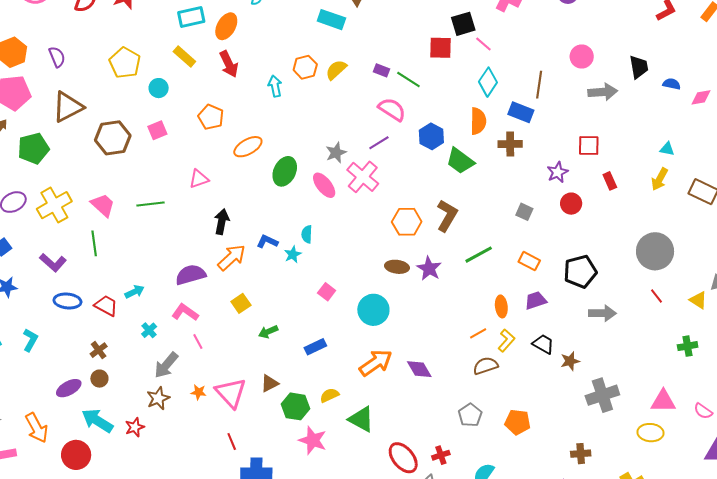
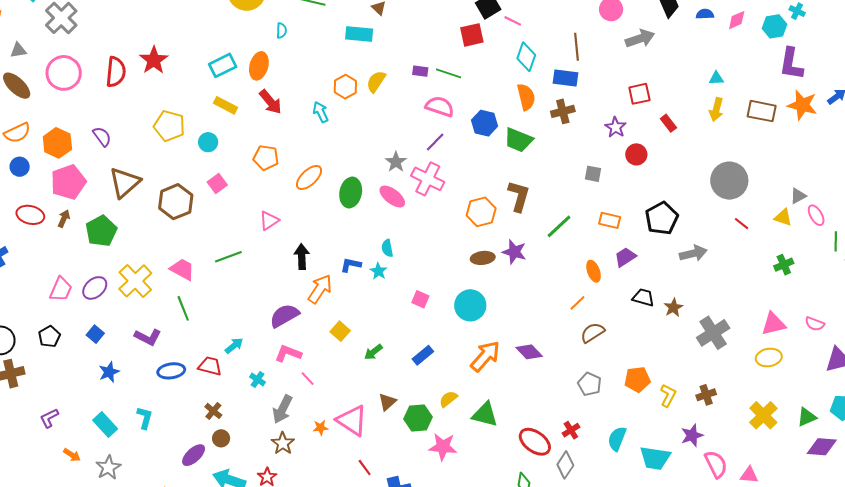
yellow L-shape: (506, 341) -> (668, 396), moved

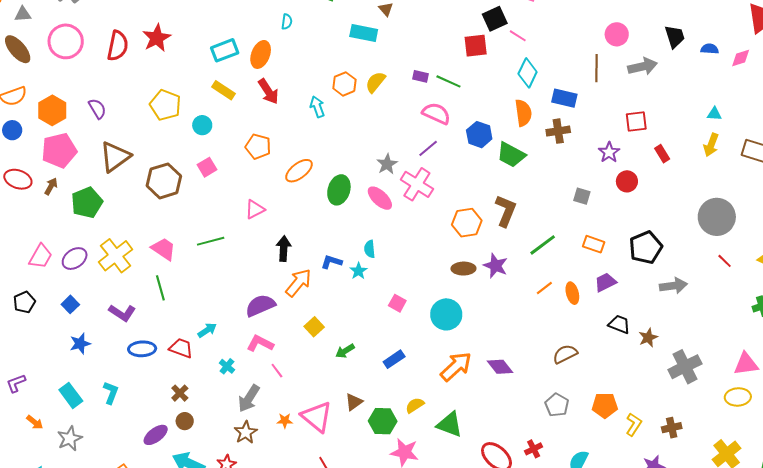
brown line: (577, 47) -> (597, 68), moved
orange line: (578, 303) -> (544, 288), moved

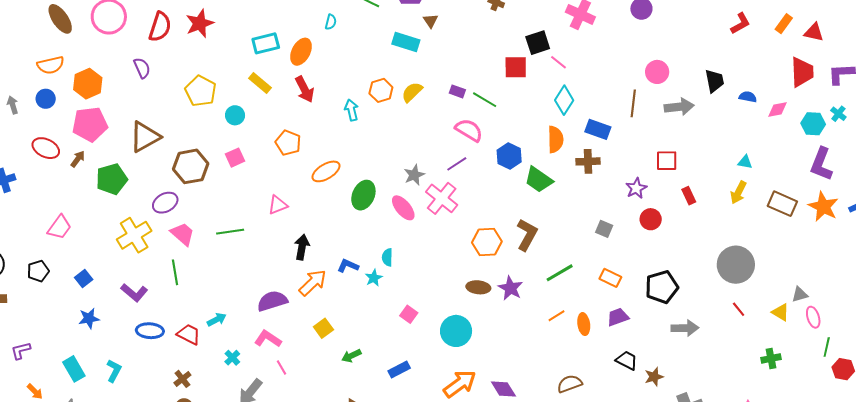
purple semicircle: (97, 109) -> (142, 68), moved
purple ellipse: (75, 259) -> (165, 203), moved

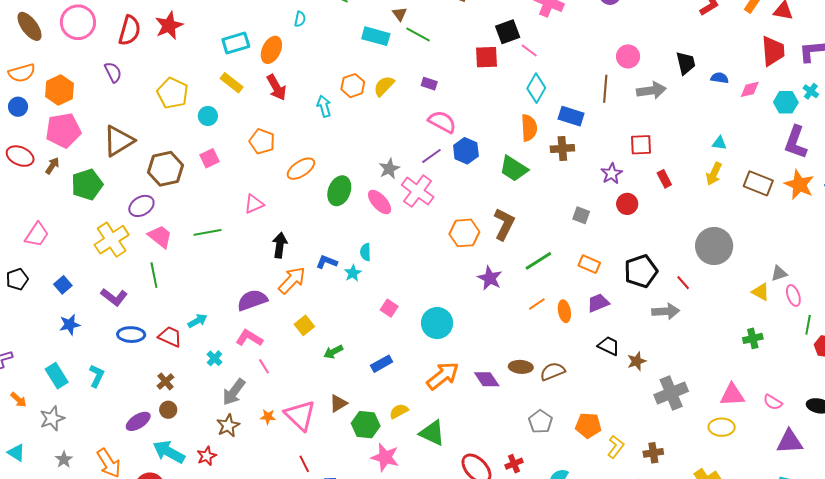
green line: (485, 100) -> (418, 35), moved
blue hexagon: (509, 156) -> (466, 151), moved
brown ellipse: (478, 287) -> (521, 367), moved
red line: (739, 309) -> (683, 283), moved

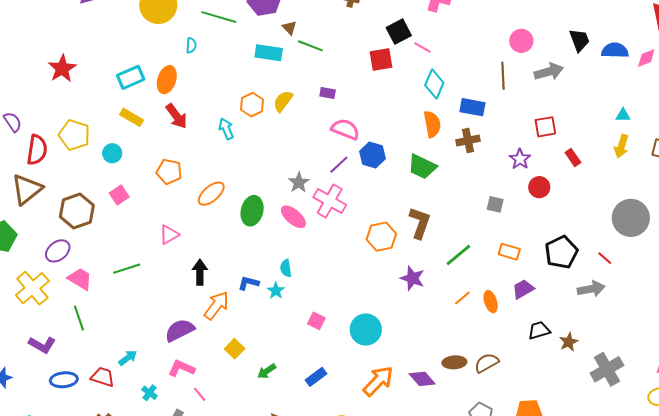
red semicircle: (129, 30) -> (37, 150), moved
blue semicircle: (720, 78) -> (615, 50), size x1.5
black trapezoid: (609, 346) -> (539, 330), turned -35

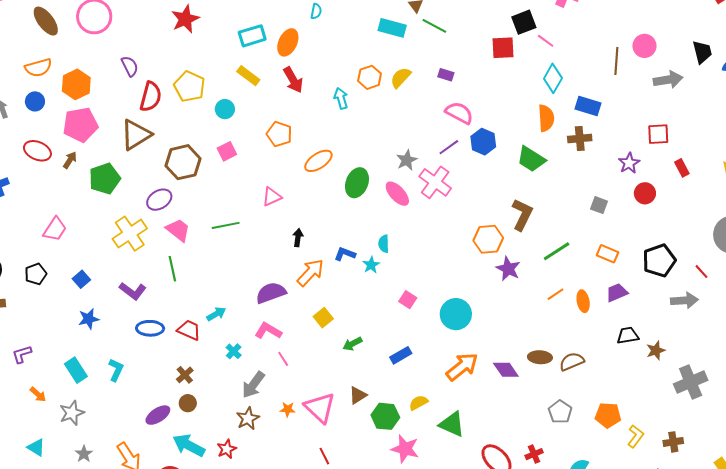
brown line: (503, 76) -> (616, 61), moved
orange hexagon: (381, 237) -> (488, 239), moved
black arrow: (200, 272) -> (298, 238), size x0.7

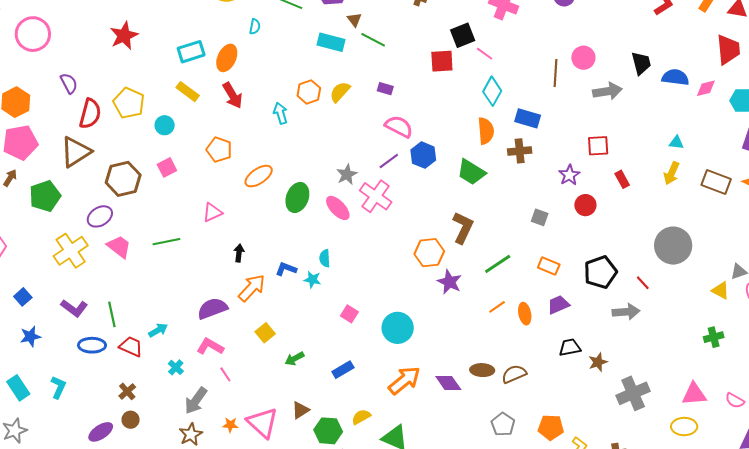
cyan star: (371, 265) -> (312, 280), turned -30
green line: (172, 269) -> (112, 314), moved

